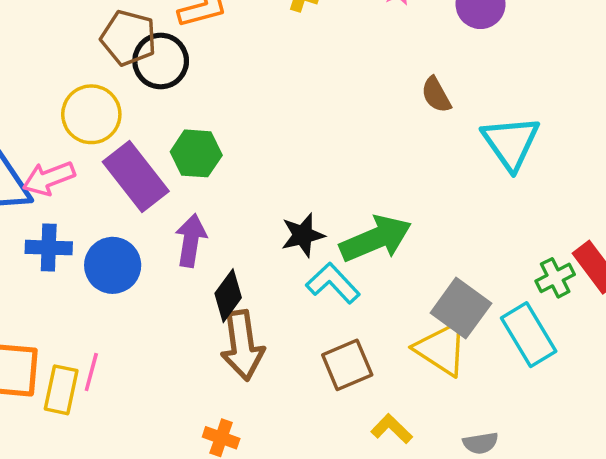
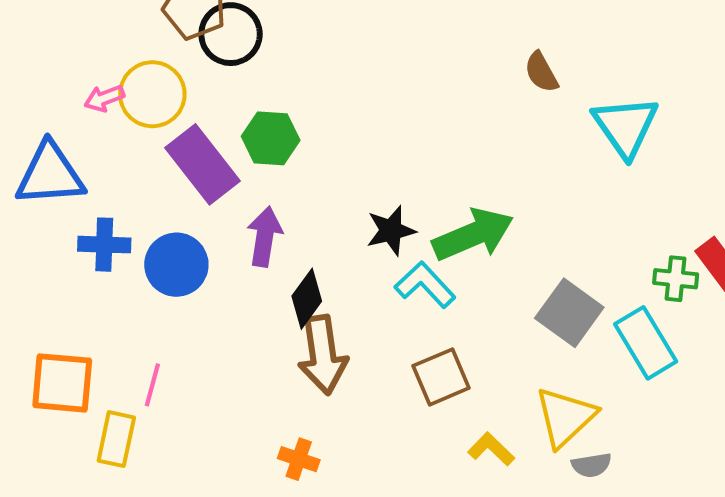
pink arrow: (49, 178) -> (104, 98), moved, size x0.7
green cross: (555, 278) -> (676, 279), turned 33
yellow triangle: (441, 349) -> (565, 417), moved, turned 44
yellow rectangle: (61, 390) -> (116, 439), moved

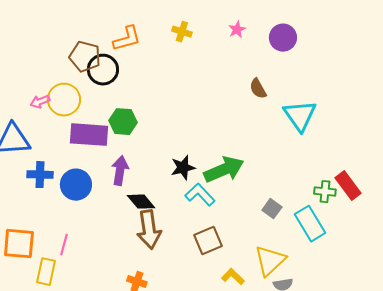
purple rectangle: (202, 164) -> (89, 135), turned -48
black diamond: (307, 299) -> (141, 202), turned -76
gray square: (569, 313) -> (272, 209), size x0.6

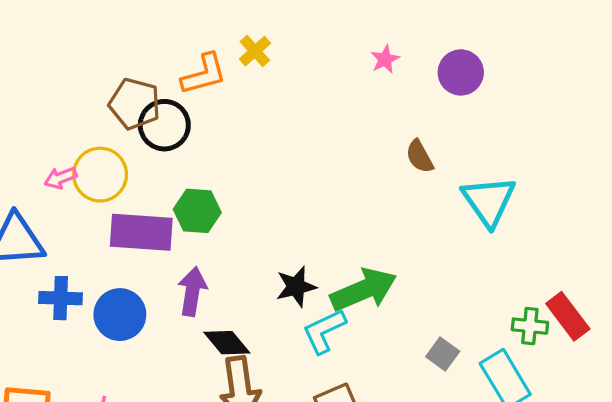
yellow cross: (182, 32) -> (255, 51), moved, turned 30
cyan L-shape: (200, 195) -> (324, 331), turned -72

